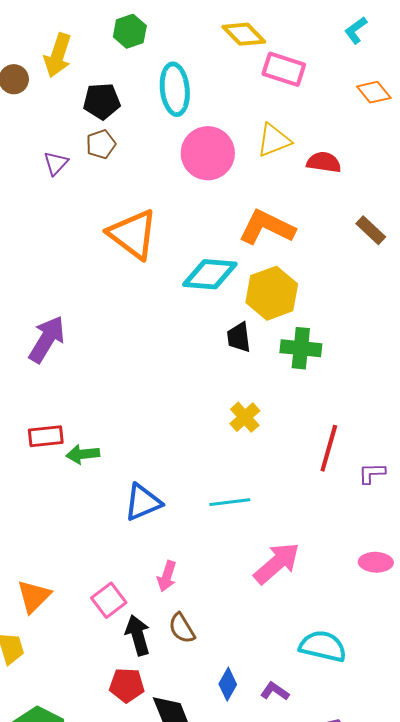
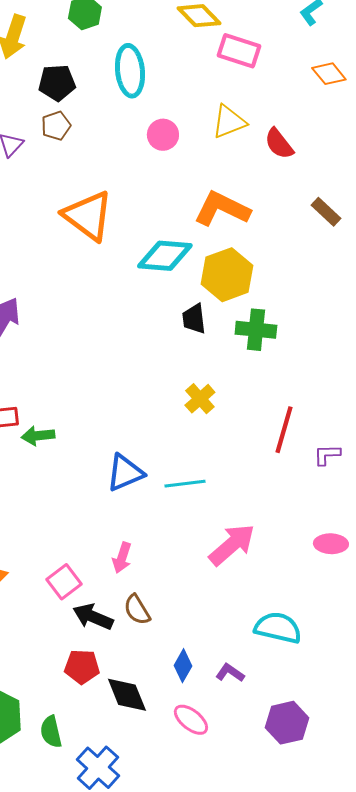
pink circle: (208, 153) -> (163, 135), size x0.6
red semicircle: (324, 162) -> (279, 144), turned -136
blue triangle: (143, 502) -> (125, 473), moved
black arrow: (138, 635) -> (93, 617), turned -51

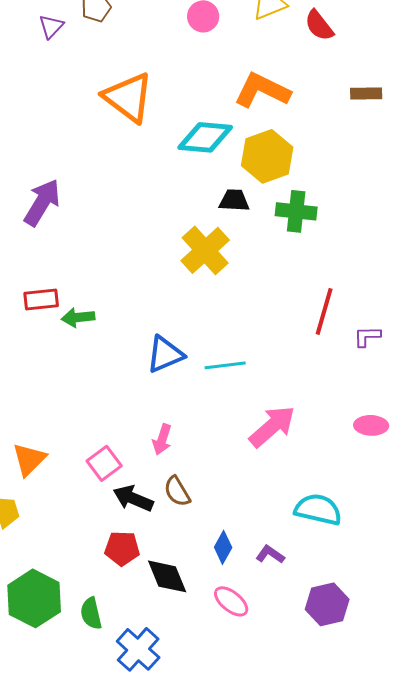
brown rectangle: (326, 212) -> (366, 93), turned -44
black trapezoid: (194, 319) -> (234, 200), turned 100
yellow cross: (200, 399) -> (205, 250), moved, size x1.6

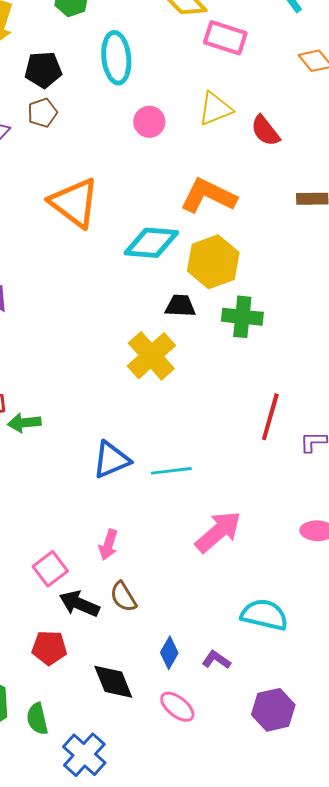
red pentagon: (122, 548) -> (49, 648), moved

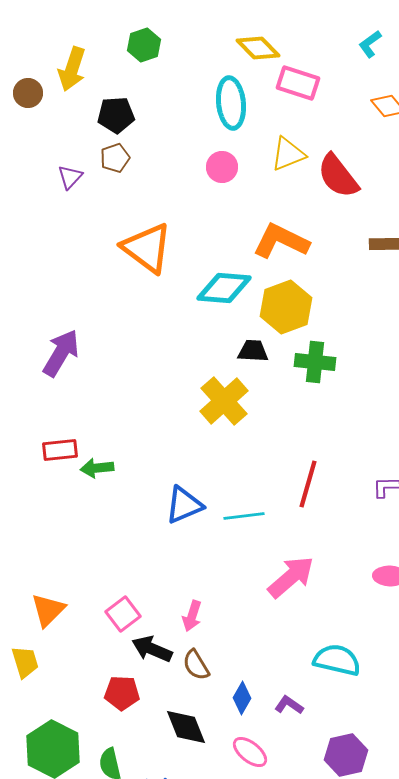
cyan ellipse: (116, 58) -> (231, 103), moved
red semicircle: (265, 131) -> (338, 176), size x1.4
red line: (270, 417) -> (308, 484), moved
pink arrow: (108, 545) -> (192, 616), moved
brown semicircle: (123, 597) -> (196, 665), moved

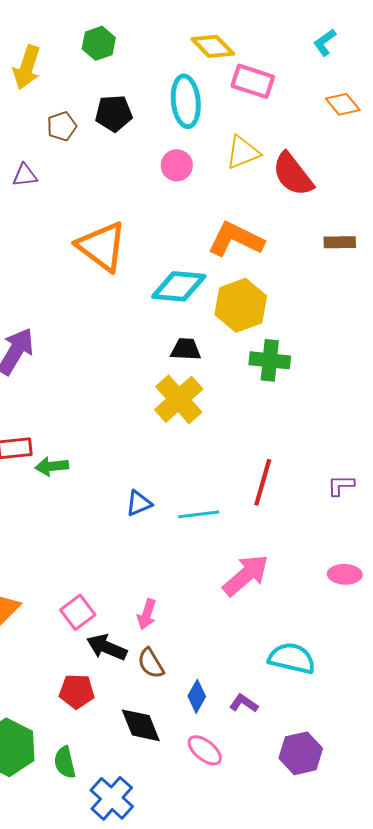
black pentagon: (116, 115) -> (114, 113), moved
brown pentagon: (115, 158) -> (62, 126), moved
purple triangle: (70, 177) -> (25, 175), turned 40
black trapezoid: (253, 351) -> (186, 349), moved
blue triangle: (184, 505) -> (139, 503), size x0.7

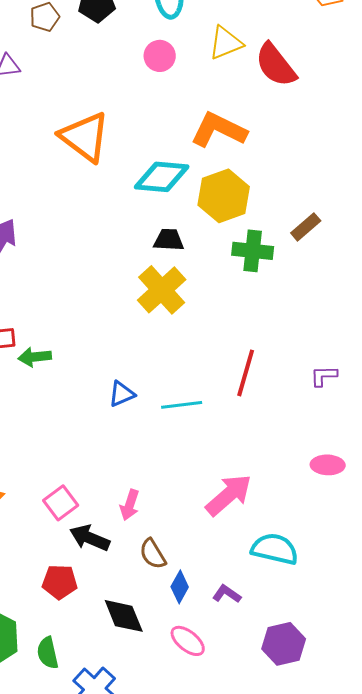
brown rectangle: (340, 242) -> (306, 227), moved, turned -40
pink arrow: (246, 575) -> (229, 495), moved
brown semicircle: (151, 663) -> (153, 554), moved

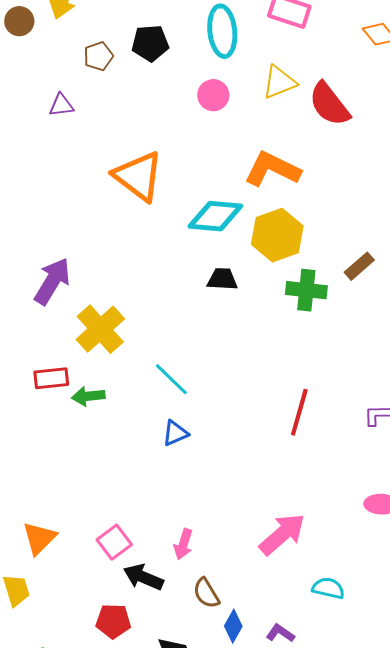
yellow cross: (162, 290) -> (100, 329), moved
cyan line: (182, 405) -> (171, 379), moved, turned 51
cyan semicircle: (275, 549) -> (328, 588), size x0.7

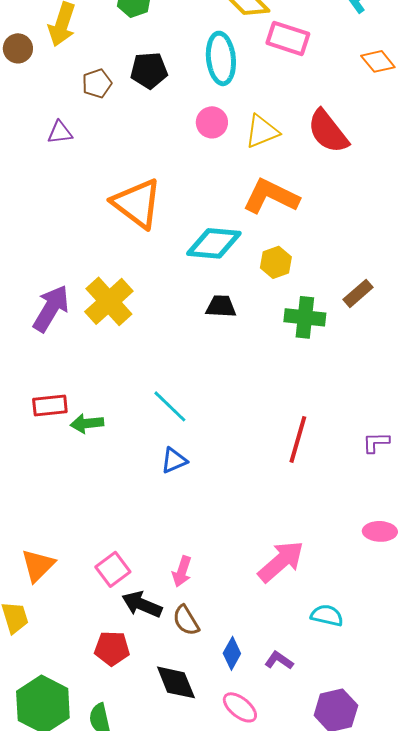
yellow triangle: (279, 82) -> (262, 131), moved
yellow hexagon: (277, 235) -> (276, 262), size x0.6
yellow cross: (100, 329) -> (109, 301), moved
brown semicircle: (206, 593) -> (186, 620), moved

